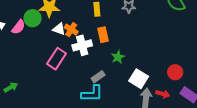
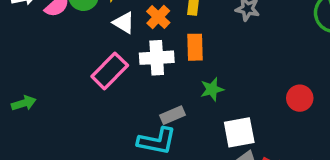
orange cross: (71, 30) -> (158, 17), moved
red circle: (175, 72) -> (300, 98), moved
white square: (139, 79) -> (239, 132), turned 36

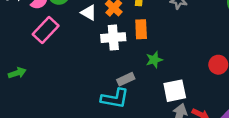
pink rectangle: (110, 71) -> (46, 30), moved

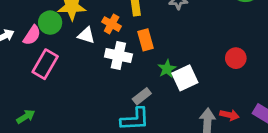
white cross: (113, 38) -> (118, 55), turned 30
white square: (175, 91) -> (185, 78), moved

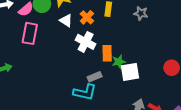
orange rectangle: (146, 40) -> (107, 53), moved
pink rectangle: (45, 64) -> (30, 33), turned -35

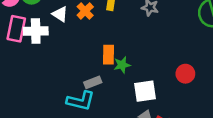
white cross: (86, 42) -> (36, 31), moved, turned -30
white square: (130, 72) -> (145, 91), moved

